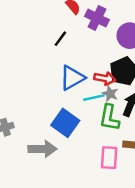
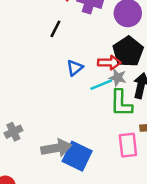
blue triangle: (72, 78) -> (75, 68), size x0.6
blue square: (65, 123) -> (77, 156), moved

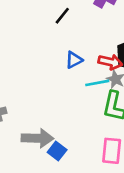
blue square: (77, 156) -> (57, 151), size x0.6

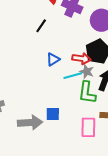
blue square: (57, 151) -> (53, 114), moved, turned -32

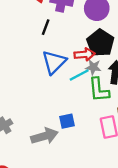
black line: (41, 26) -> (46, 27), moved
blue triangle: (53, 59) -> (54, 62), size x1.6

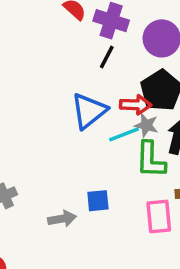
black line: (46, 27) -> (107, 57), moved
gray arrow: (45, 136) -> (62, 219), size x0.7

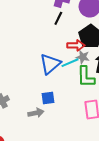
blue triangle: (89, 111) -> (50, 64), moved
blue square: (98, 201) -> (48, 98), moved

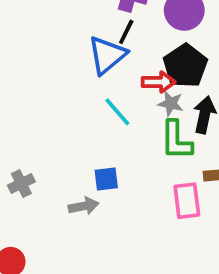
cyan line: (70, 63) -> (117, 112), moved, turned 72
blue triangle: (50, 64) -> (107, 55), moved

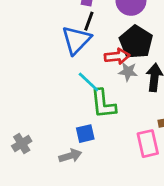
green L-shape: (176, 140) -> (103, 104), moved

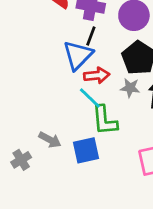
red arrow: (117, 56) -> (97, 75), moved
blue square: (85, 134) -> (86, 150), size x1.4
gray arrow: (70, 156) -> (50, 140), moved, turned 45

